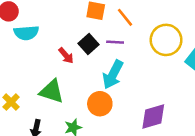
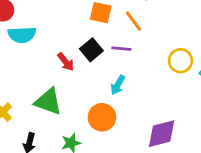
yellow circle: (166, 40) -> (180, 61), moved, size x0.7
cyan arrow: (113, 75) -> (118, 85), size x0.6

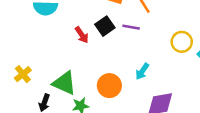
cyan arrow: (118, 85) -> (142, 71), moved
green triangle: (48, 102) -> (64, 83), moved

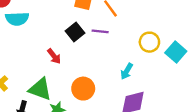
red arrow: (82, 35) -> (54, 56), moved
cyan arrow: (142, 71) -> (127, 71), moved

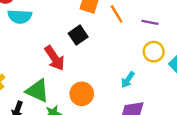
purple line: (100, 31) -> (150, 22), moved
red arrow: (54, 56) -> (55, 58), size x1.5

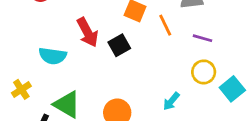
cyan semicircle: (20, 17) -> (53, 56), moved
red arrow: (55, 58) -> (88, 32), moved

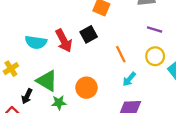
orange line: (165, 25) -> (121, 54), moved
red arrow: (88, 32) -> (64, 41), moved

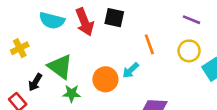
black square: (89, 34) -> (114, 18), turned 35
cyan arrow: (129, 79) -> (131, 70), moved

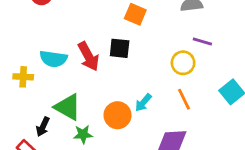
orange line: (149, 44) -> (184, 99), moved
yellow cross: (20, 48) -> (23, 77), moved, turned 36
yellow circle: (189, 51) -> (183, 63), moved

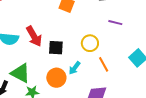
black square: (120, 48) -> (56, 48), moved
yellow circle: (183, 63) -> (90, 43), moved

